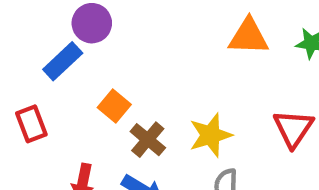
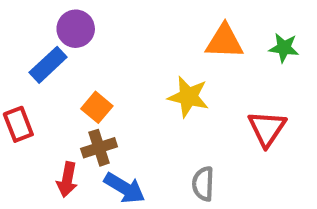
yellow star: (210, 135) -> (188, 97), moved, turned 30
brown cross: (148, 140) -> (99, 148), moved, turned 32

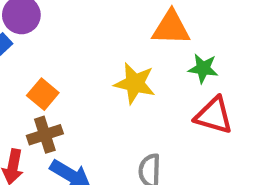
green star: (284, 48) -> (203, 68), moved
red triangle: (267, 129) -> (214, 115), turned -48

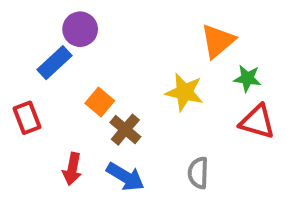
orange triangle: (171, 28) -> (218, 41), turned -42
brown cross: (45, 135) -> (125, 130), moved, turned -32

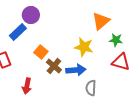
blue arrow: (125, 177) -> (76, 70), moved, turned -36

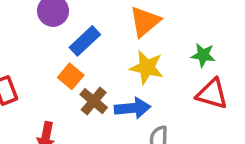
orange triangle: (101, 21) -> (145, 22), moved
blue rectangle: (18, 32) -> (85, 41), moved

